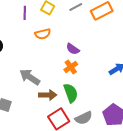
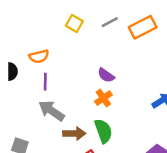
purple line: (25, 13) -> (45, 82), moved
orange semicircle: (43, 34) -> (39, 56), moved

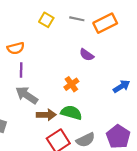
gray line: (110, 22) -> (77, 19), turned 40
purple semicircle: (106, 75) -> (87, 55), moved
green semicircle: (103, 131) -> (71, 113), turned -54

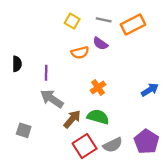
orange semicircle: (16, 48) -> (80, 53), moved
purple semicircle: (87, 55) -> (100, 44), moved
brown arrow: (46, 115) -> (72, 119), turned -48

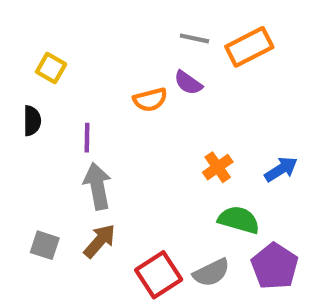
yellow square: (72, 21) -> (51, 68), moved
orange cross: (98, 87) -> (218, 167), moved
gray arrow: (52, 99) -> (97, 186), turned 45
green semicircle: (98, 117) -> (239, 220), moved
brown arrow: (72, 119) -> (100, 241), moved

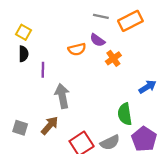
black semicircle: (32, 121) -> (24, 54), moved
orange cross: (218, 167) -> (113, 58), moved
gray arrow: (97, 186) -> (62, 96), moved
green semicircle: (239, 220) -> (125, 114), turned -115

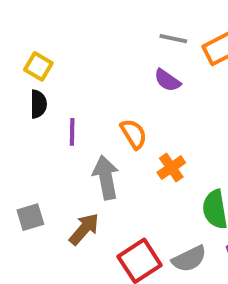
orange semicircle: (77, 49) -> (134, 134), moved, turned -108
orange cross: (113, 58) -> (171, 168), moved
gray square: (20, 128) -> (30, 217), moved, turned -35

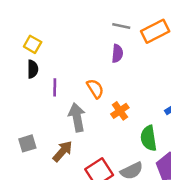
purple semicircle: (167, 80) -> (117, 53), turned -120

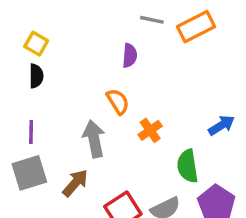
purple semicircle: (117, 53) -> (130, 56), moved
purple line: (55, 87) -> (31, 132), moved
gray square: (27, 143) -> (29, 173), size x1.5

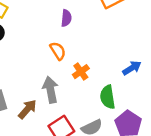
gray arrow: (94, 139) -> (50, 90), moved

